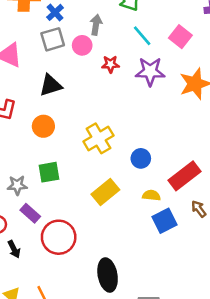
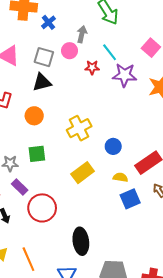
cyan line: (142, 36) -> (110, 52), moved
gray square: (53, 39) -> (44, 57), moved, turned 30

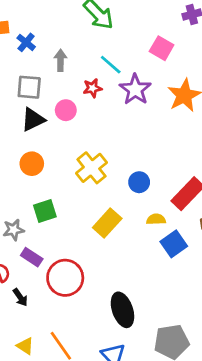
gray arrow: (82, 34) -> (61, 60), moved
pink circle: (70, 51) -> (66, 110), moved
purple star: (125, 75) -> (135, 89), turned -30

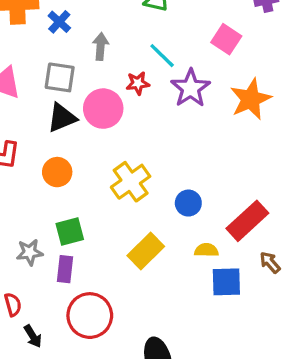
pink circle: (66, 110) -> (103, 109), size x1.5
blue square: (174, 244) -> (226, 282), turned 30
purple rectangle: (32, 257) -> (65, 269), moved, turned 60

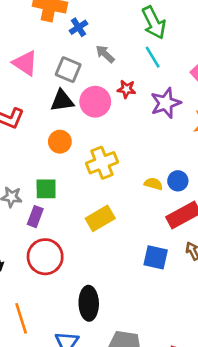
gray arrow: (100, 46) -> (105, 54), turned -66
cyan line: (162, 56) -> (153, 57), moved
orange circle: (57, 172) -> (60, 142), moved
blue circle: (188, 203) -> (178, 181), moved
yellow semicircle: (206, 250) -> (153, 184), moved

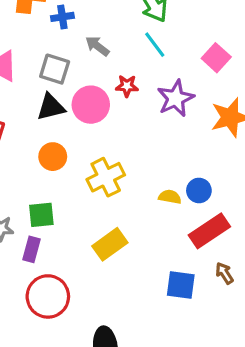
blue cross: (78, 27) -> (62, 17), turned 30

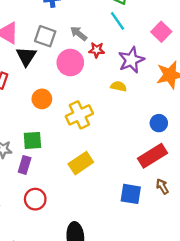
gray arrow: (97, 46) -> (79, 33), moved
black triangle: (51, 107) -> (26, 56), moved, turned -45
blue circle: (199, 190) -> (159, 123), moved
yellow semicircle: (170, 197) -> (119, 86), moved
red circle: (48, 296) -> (35, 199), size x0.7

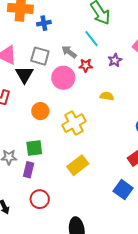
cyan line: (118, 21) -> (91, 39), moved
purple star: (131, 60) -> (115, 60), moved, size x0.6
blue square: (131, 194) -> (123, 190), turned 30

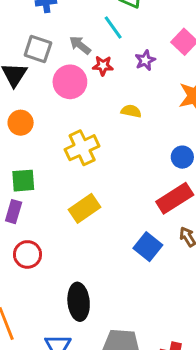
orange circle: (40, 111) -> (21, 123), moved

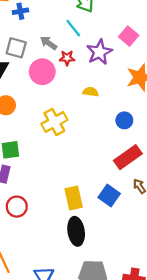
purple star: (145, 60) -> (99, 52), size x1.6
blue circle: (182, 157) -> (124, 120), moved
yellow rectangle: (84, 208) -> (74, 198), moved, turned -65
black ellipse: (79, 302) -> (76, 231), moved

